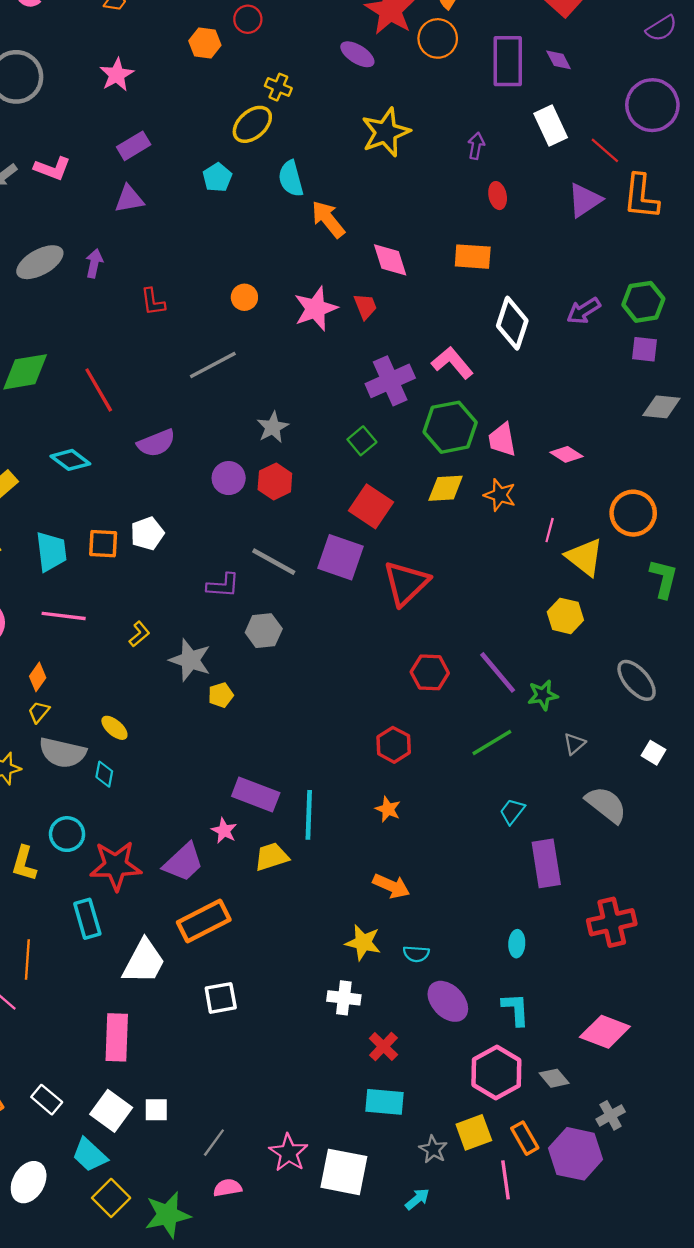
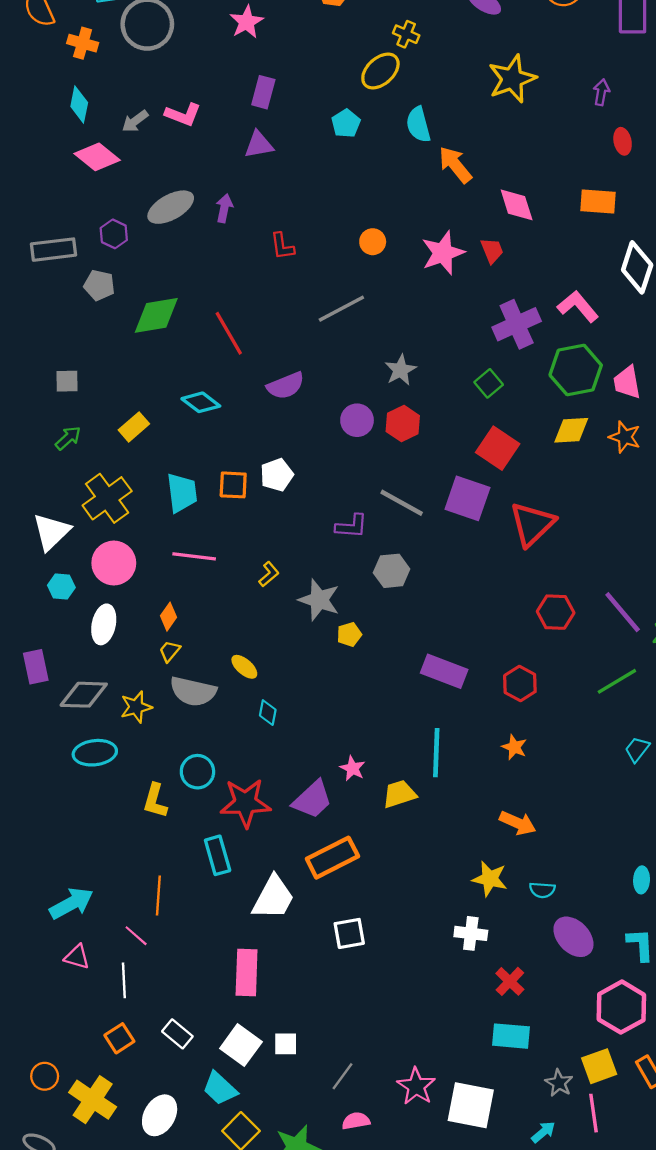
purple rectangle: (134, 146) -> (263, 92), turned -44
cyan diamond: (104, 774) -> (268, 713), moved
purple rectangle: (256, 794) -> (444, 671), moved
pink line: (505, 1180) -> (594, 1113), moved

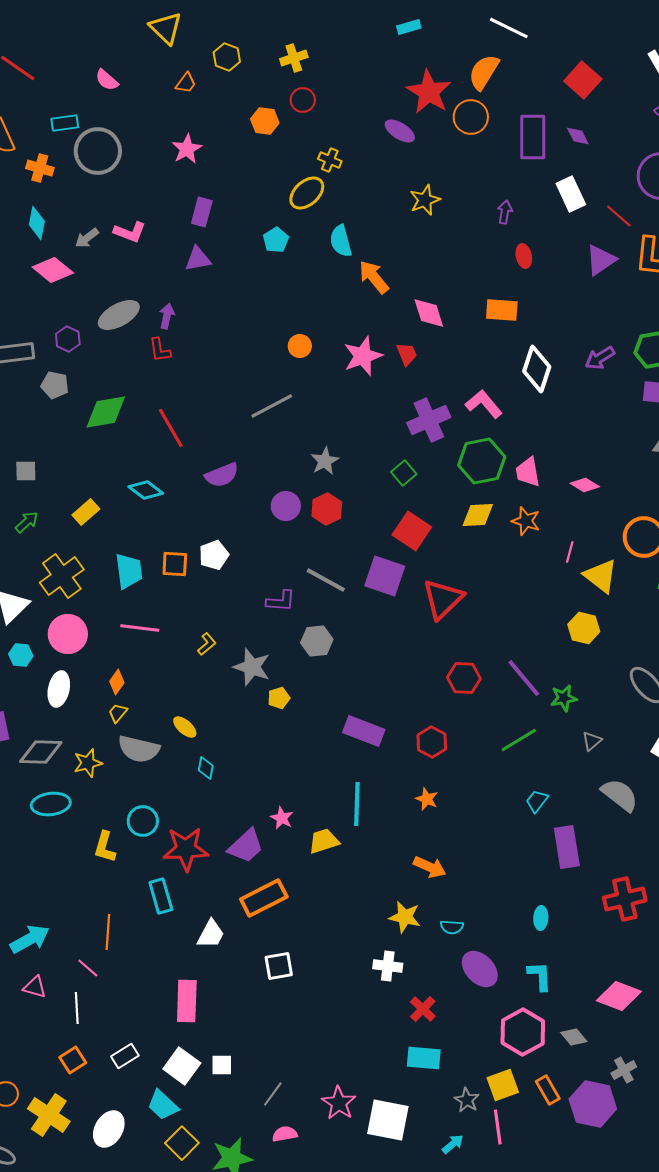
yellow star: (512, 79) -> (425, 200), size x0.7
red L-shape: (282, 246) -> (160, 350), moved
white trapezoid: (273, 898) -> (211, 934), size x0.7
white rectangle: (177, 1034) -> (125, 1056), turned -72

